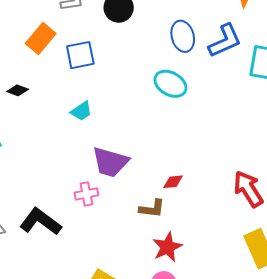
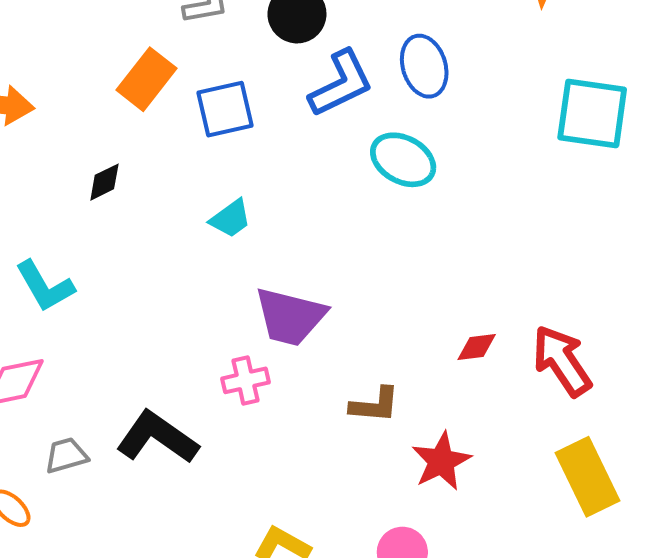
blue L-shape: (225, 41) -> (341, 84), moved
black diamond: (18, 90) -> (104, 182), turned -45
red diamond: (173, 182) -> (477, 347), moved
red star: (167, 247) -> (441, 461), moved

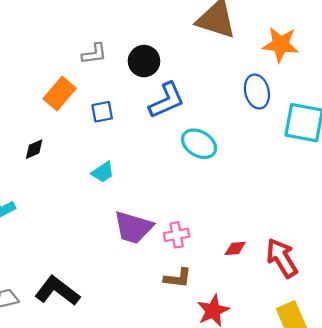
blue ellipse: (424, 66) -> (257, 92), moved
blue square: (225, 109) -> (102, 112), size x0.7
pink cross: (245, 380) -> (177, 235), moved

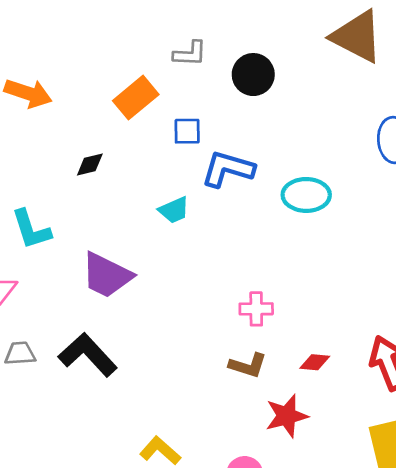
blue L-shape: (167, 100) -> (228, 169), moved, turned -150
cyan ellipse: (199, 144) -> (306, 195), turned -40
purple trapezoid: (133, 227) -> (107, 275), moved
red diamond: (235, 248) -> (315, 362), moved

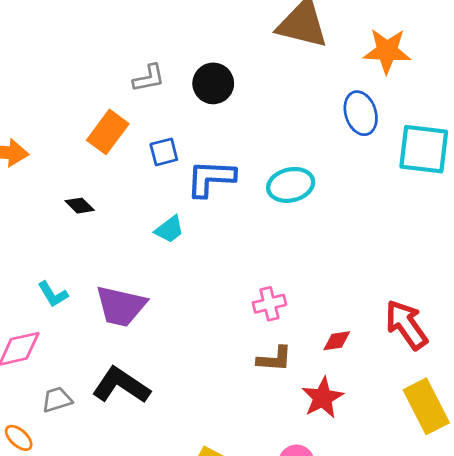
black diamond: (90, 164) -> (80, 206), turned 72
cyan L-shape: (31, 229) -> (53, 294), moved, size x0.7

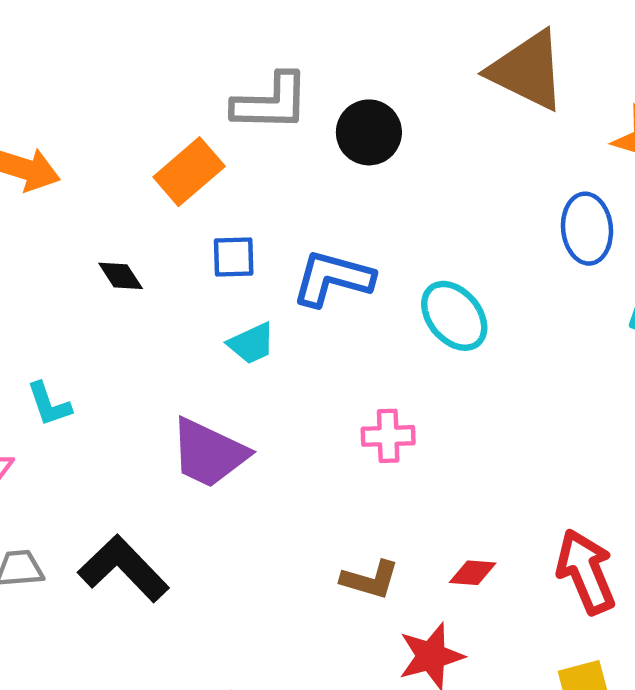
gray L-shape: (149, 78) -> (271, 102), size x1.5
blue square: (164, 152) -> (234, 257), moved
cyan ellipse: (291, 185) -> (454, 316), turned 51
pink cross: (269, 304) -> (388, 436), moved
purple trapezoid: (121, 306) -> (209, 453), moved

